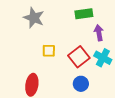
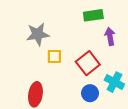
gray star: (34, 18) -> (38, 34), moved, turned -30
cyan cross: (103, 58) -> (114, 82), moved

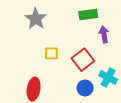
gray star: (38, 34) -> (36, 19), moved, turned -30

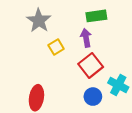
purple arrow: (104, 34) -> (86, 38), moved
yellow square: (51, 53) -> (56, 47), moved, turned -32

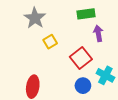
purple arrow: (86, 38) -> (98, 33), moved

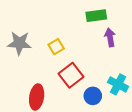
gray star: (35, 18) -> (19, 43), moved, turned -30
red square: (81, 58) -> (71, 75), moved

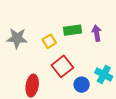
green rectangle: (96, 16) -> (72, 30), moved

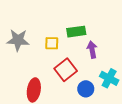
purple arrow: (97, 33) -> (92, 50), moved
yellow square: (49, 41) -> (52, 43), turned 32

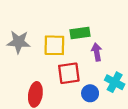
yellow square: (52, 43) -> (54, 45), size x1.5
red square: (66, 70) -> (69, 73), turned 30

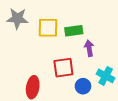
gray star: (19, 42) -> (17, 18), moved
yellow square: (54, 45) -> (48, 28), moved

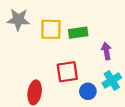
purple arrow: (89, 48) -> (106, 51), moved
cyan cross: (106, 76) -> (112, 80), turned 30

